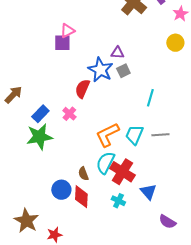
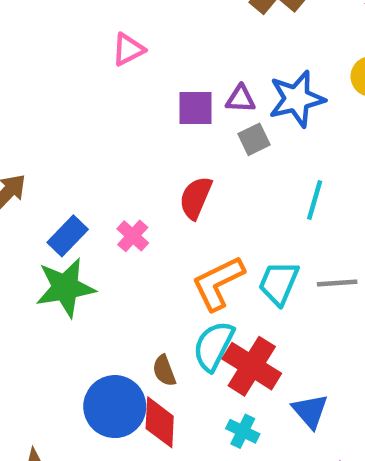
purple square: (62, 43) -> (196, 108), moved
blue star: (100, 70) -> (297, 99), moved, turned 30
red semicircle: (82, 89) -> (196, 198), moved
blue circle: (61, 190) -> (115, 407), size x1.4

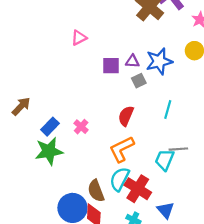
red semicircle: (196, 198) -> (126, 116), moved
cyan trapezoid: (279, 283) -> (164, 160), moved
brown semicircle: (164, 371) -> (96, 191), size x1.5

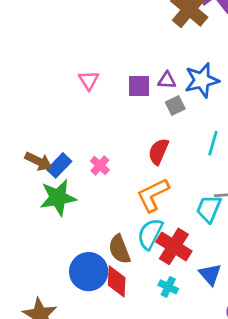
pink triangle: (79, 38) -> (89, 80), moved, turned -35
brown arrow: (21, 106) -> (38, 161), moved, turned 72

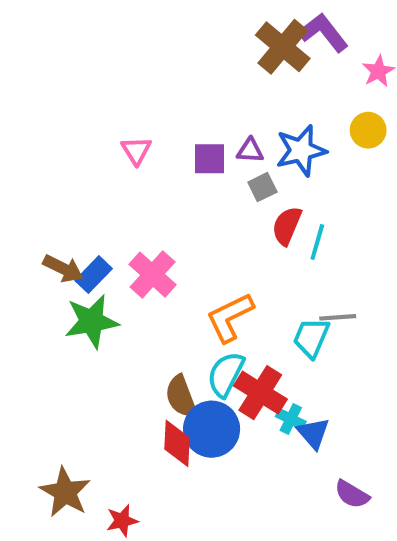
red semicircle: (158, 152) -> (287, 226), moved
pink cross: (100, 165) -> (153, 275), size x1.6
blue circle: (89, 272) -> (212, 429), moved
cyan cross: (168, 287) -> (291, 419), moved

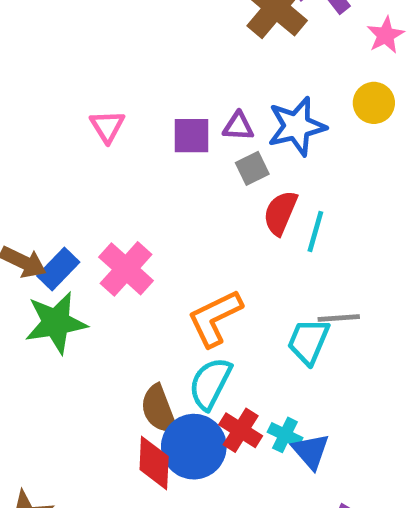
red cross: (260, 393) -> (241, 430), moved, size x0.7

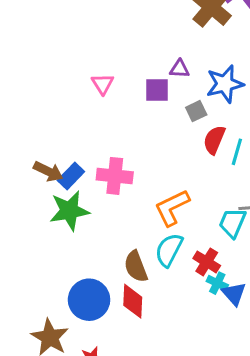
purple triangle: (238, 126) -> (180, 69), moved
pink cross: (126, 269) -> (115, 176), turned -36
red cross: (241, 430) -> (207, 262), moved
blue circle: (194, 447) -> (89, 300), moved

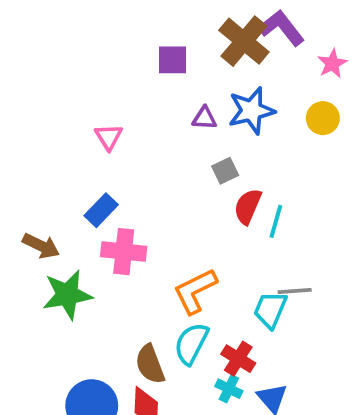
blue star: (225, 84) -> (251, 111), moved
purple square: (157, 90) -> (173, 60), moved
blue rectangle: (71, 176) -> (101, 210), moved
cyan cross: (217, 283) -> (229, 389), moved

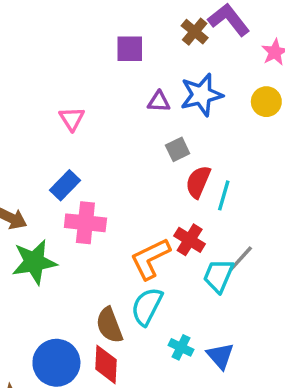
brown cross: (244, 41) -> (195, 32), size x0.6
gray line: (295, 291) -> (241, 259), turned -44
red cross: (238, 359) -> (190, 240), moved

